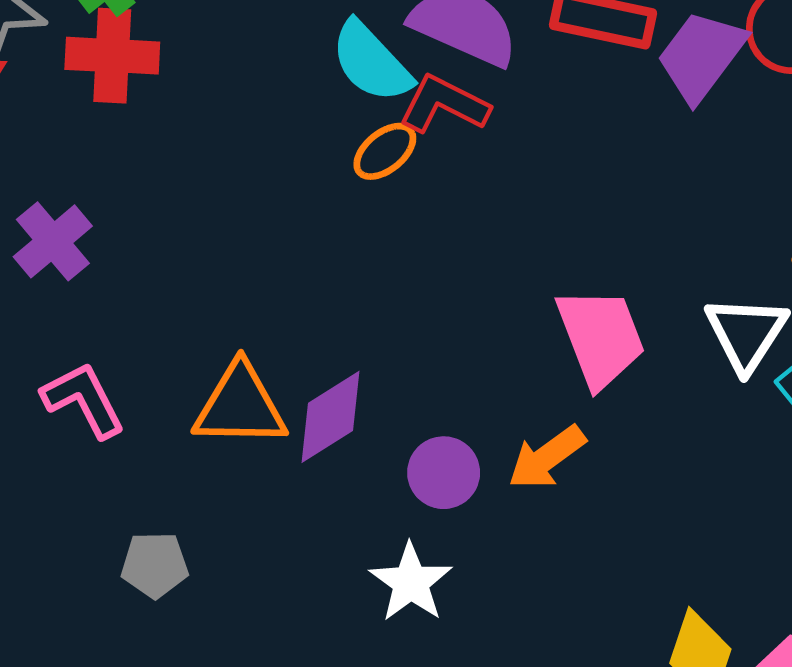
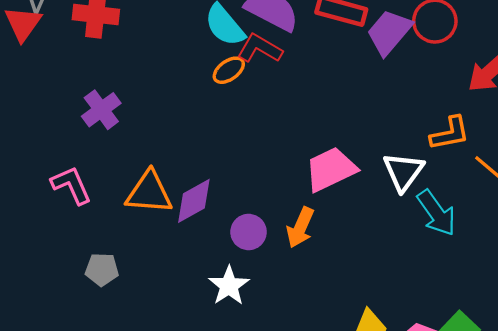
purple cross: (53, 241) -> (101, 110), moved
pink trapezoid: (601, 337) -> (331, 169), turned -98
orange arrow: (547, 457) -> (300, 227), turned -33

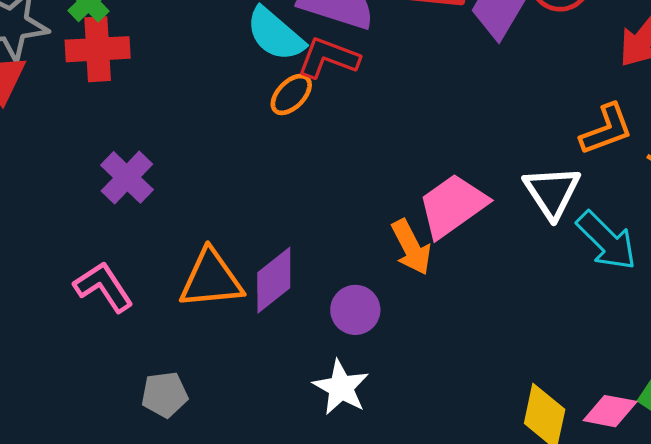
orange arrow: (300, 227) -> (411, 247), moved, turned -42

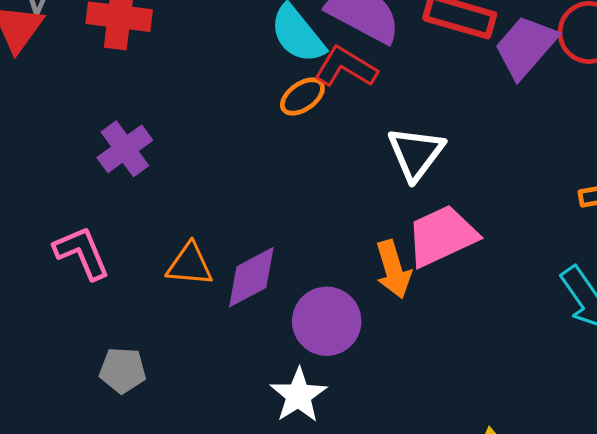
white triangle: (552, 192) -> (416, 153), moved
orange triangle: (211, 279) -> (190, 265), size x0.7
purple circle: (355, 310) -> (327, 321), size x1.4

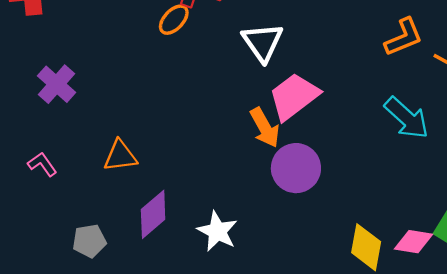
pink L-shape: (82, 253) -> (42, 164), size x0.7
purple diamond: (251, 277) -> (153, 214), moved
purple circle: (327, 321) -> (296, 168), moved

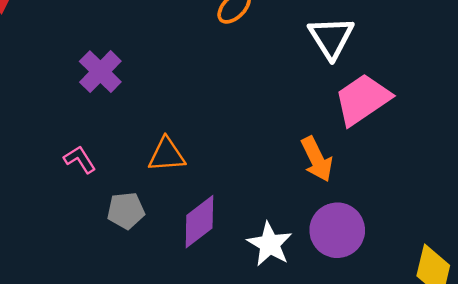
orange arrow: (265, 128) -> (317, 159), moved
purple circle: (296, 168) -> (337, 230), moved
gray pentagon: (89, 241) -> (126, 211), moved

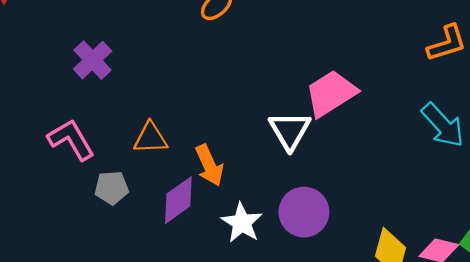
white triangle: (331, 38) -> (290, 130), moved
pink L-shape: (80, 159) -> (71, 140), size x1.6
orange arrow: (317, 159) -> (209, 165), moved

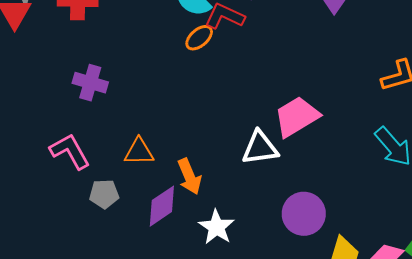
purple cross: (93, 60) -> (90, 83), turned -32
white triangle: (290, 130) -> (260, 148), turned 51
purple circle: (304, 212) -> (304, 214), moved

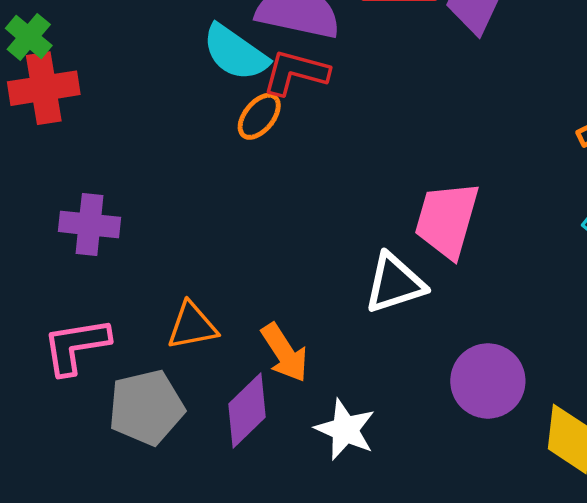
pink trapezoid: (297, 117) -> (447, 220), turned -33
pink L-shape: (70, 151) -> (76, 346), turned -60
gray pentagon: (104, 194) -> (146, 407), size x1.5

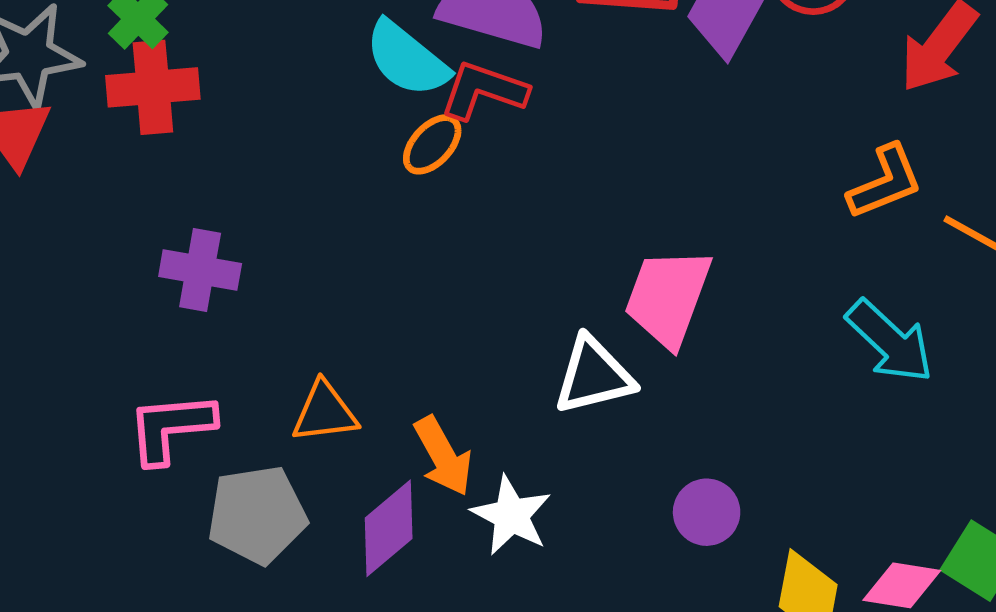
purple circle: (488, 381) -> (707, 512), size x0.7
white star: (345, 430) -> (511, 515), moved

